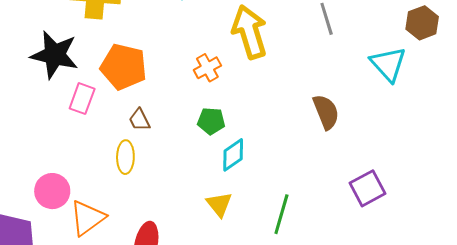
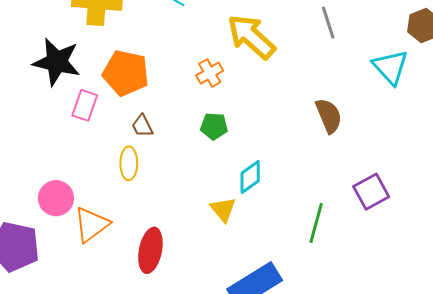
yellow arrow: (250, 32) -> (251, 37), turned -30
cyan diamond: (233, 155) -> (250, 177), moved
green line: (281, 214) -> (316, 223), moved

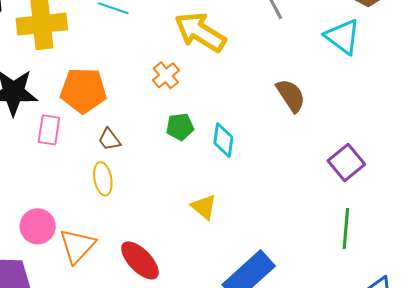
cyan diamond: (250, 177) -> (223, 140), moved, turned -36
green line: (316, 223) -> (346, 229), moved
red ellipse: (150, 250) -> (140, 260), turned -45

